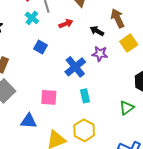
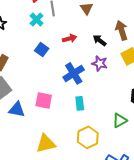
red arrow: (66, 24) -> (70, 38), moved
blue triangle: (29, 121) -> (17, 110), moved
yellow hexagon: (84, 130) -> (88, 137), moved

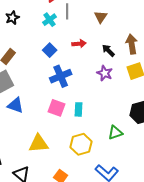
blue cross: (74, 73) -> (61, 76), moved
pink square: (44, 101) -> (56, 108), moved

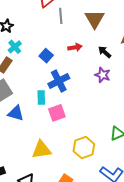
brown triangle: (101, 17) -> (95, 19), size x1.5
cyan cross: (49, 20) -> (15, 47), moved
pink square: (56, 108) -> (57, 113), turned -36
cyan rectangle: (79, 109) -> (41, 97), moved

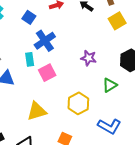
purple star: (103, 75) -> (89, 58), moved

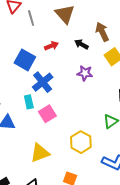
blue square: (29, 17) -> (25, 60), size x1.5
purple star: (89, 58) -> (85, 73), moved

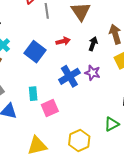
black arrow: (81, 44) -> (93, 44), turned 72
blue cross: (43, 82) -> (69, 76), moved

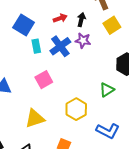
red arrow: (63, 41) -> (60, 18), moved
black arrow: (93, 44) -> (81, 20), moved
cyan rectangle: (33, 94) -> (36, 46), moved

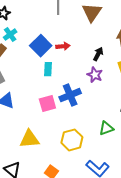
red arrow: (60, 18) -> (63, 46), moved
blue cross: (60, 46) -> (70, 95), moved

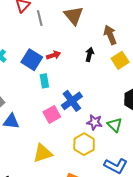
purple star: (95, 75) -> (94, 122), moved
green triangle: (106, 128) -> (115, 125), turned -42

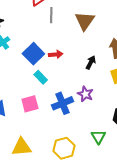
cyan rectangle: (44, 81) -> (41, 77), turned -48
pink square: (52, 114) -> (30, 104), moved
purple star: (94, 122) -> (85, 94), moved

